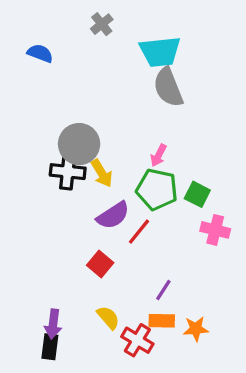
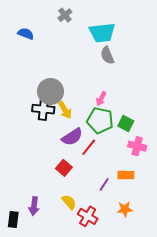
gray semicircle: (168, 87) -> (107, 55), size x0.7
orange rectangle: (162, 321) -> (126, 175), moved
black rectangle: (50, 347) -> (13, 219), moved

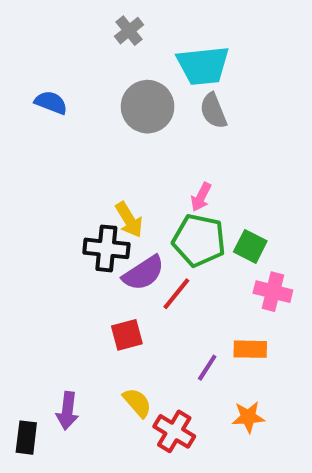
blue semicircle: (26, 34) -> (51, 103), moved
gray circle: (51, 91) -> (148, 107), moved
black cross: (43, 109) -> (106, 248), moved
red square: (64, 168) -> (127, 335), turned 35

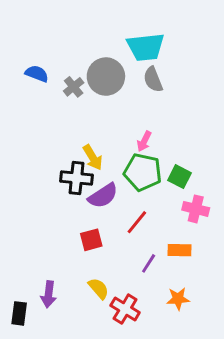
gray cross: (129, 31) -> (74, 87), moved
red line: (176, 294) -> (137, 222), moved

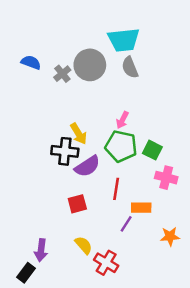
red line: (137, 222) -> (116, 189), turned -30
orange rectangle: (180, 250) -> (141, 208), moved
orange star: (178, 299) -> (170, 236), moved
black rectangle: (19, 313) -> (26, 273), moved, turned 30

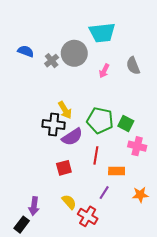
gray semicircle: (130, 67) -> (133, 66), moved
pink arrow: (122, 120) -> (104, 71), moved
purple line: (126, 224) -> (104, 193), moved

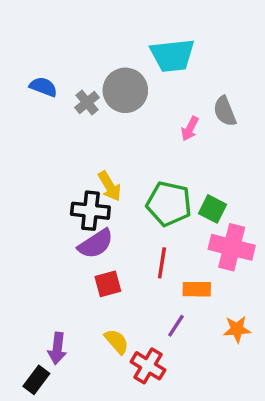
pink arrow: (104, 71) -> (190, 129), moved
purple semicircle: (72, 137) -> (96, 244), moved
pink cross: (137, 146) -> (232, 247), size x1.4

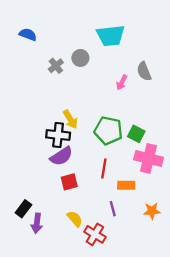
blue semicircle: (43, 87) -> (28, 34), moved
gray circle: (125, 90) -> (80, 58), size x0.6
purple line: (176, 326) -> (113, 209), turned -48
black rectangle: (36, 380) -> (23, 209), moved

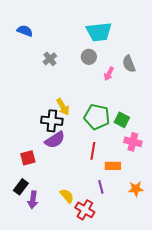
gray circle: (80, 58) -> (89, 57), moved
pink cross: (149, 158) -> (133, 142), size x0.7
red square: (69, 182) -> (28, 158), moved

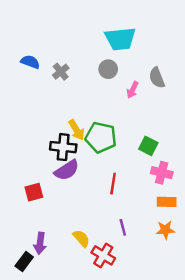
blue semicircle: (25, 31) -> (30, 62), moved
green pentagon: (97, 117) -> (101, 137), moved
orange rectangle: (113, 166) -> (167, 202), moved
black rectangle: (21, 187) -> (24, 261), moved

